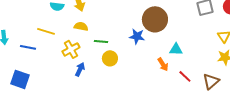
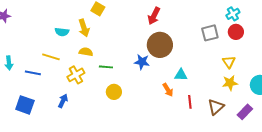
yellow circle: (110, 58) -> (114, 92), moved
blue arrow: (80, 69) -> (63, 101), moved
red line: (185, 76) -> (190, 102), turned 40

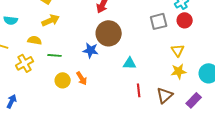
yellow arrow: (84, 28) -> (51, 20), moved, turned -96
orange arrow: (168, 90) -> (82, 78), moved
blue arrow: (63, 101) -> (12, 101), moved

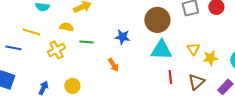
brown circle: (109, 33) -> (157, 20), moved
yellow triangle: (178, 50) -> (193, 49), moved
cyan triangle: (130, 63) -> (161, 50), size x1.6
yellow circle: (63, 80) -> (72, 86), moved

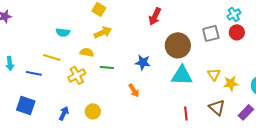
red line: (170, 77) -> (186, 113), moved
brown triangle: (196, 82) -> (217, 107), turned -36

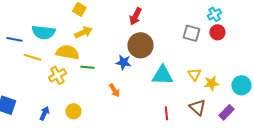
cyan semicircle: (63, 32) -> (43, 32), size x1.6
gray square: (211, 33) -> (191, 33), turned 30
brown circle: (178, 45) -> (140, 45), moved
yellow semicircle: (87, 52) -> (67, 52), size x1.6
blue line: (34, 73) -> (14, 39), moved

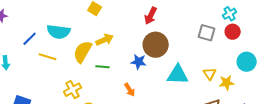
yellow arrow: (83, 32) -> (105, 40), moved
blue line: (14, 39) -> (30, 39), turned -56
yellow semicircle: (67, 52) -> (83, 52), turned -70
yellow cross: (57, 75) -> (73, 90), moved
cyan circle: (241, 85) -> (247, 62), moved

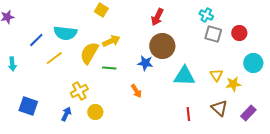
cyan cross: (230, 14) -> (206, 15), moved, turned -32
yellow line: (48, 57) -> (54, 58), turned -54

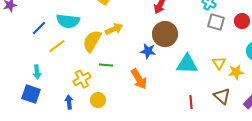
cyan arrow: (12, 64) -> (37, 72), moved
green line: (109, 68) -> (106, 65), moved
orange arrow: (136, 91) -> (139, 79), size x1.5
blue arrow: (66, 114) -> (69, 102), turned -32

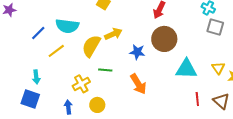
blue star: (148, 51) -> (137, 52), moved
red line: (191, 102) -> (197, 99), moved

